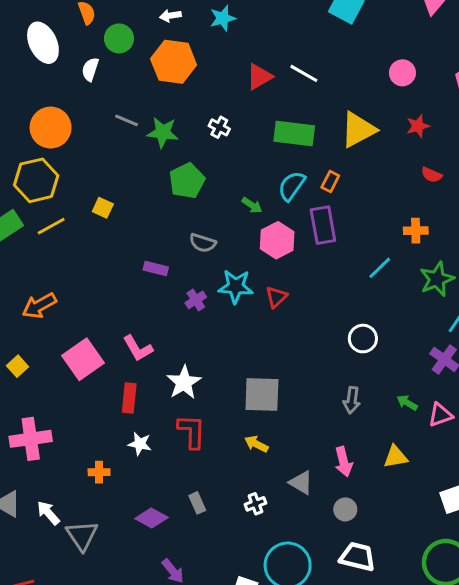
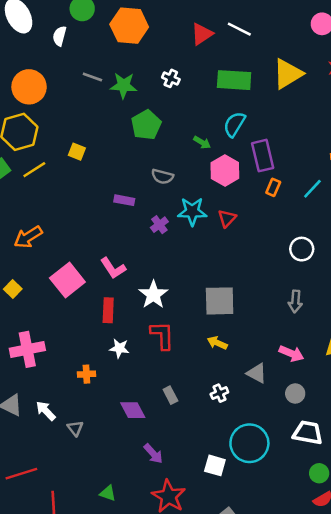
orange rectangle: (330, 181) -> (273, 187), moved
pink arrow: (344, 462) -> (291, 353), turned -50
purple diamond: (151, 518) -> (133, 410), turned 36
gray triangle: (82, 536) -> (75, 428), size x0.6

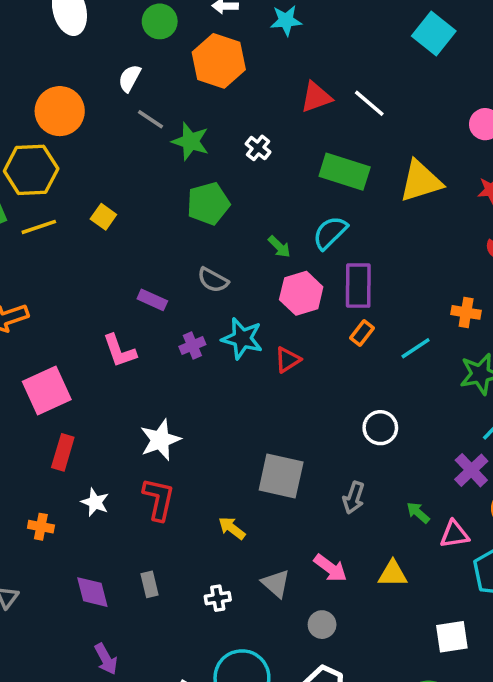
white semicircle: (60, 36) -> (130, 78), moved
pink L-shape: (113, 268) -> (119, 351), moved
gray square: (220, 301) -> (281, 476), moved
red rectangle: (108, 310) -> (63, 452), moved

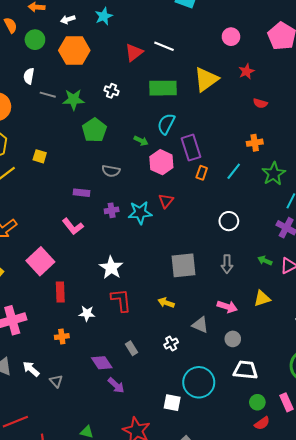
cyan star: (242, 339) -> (140, 213), moved
purple cross: (192, 346) -> (112, 210), turned 32
purple arrow: (106, 659) -> (116, 385), moved

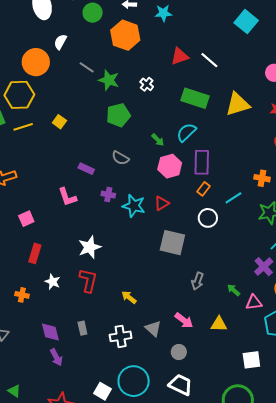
white semicircle: (29, 76) -> (60, 42), moved
white circle: (229, 221) -> (208, 218), moved
pink square: (40, 261) -> (26, 219), size x0.6
gray square: (184, 265) -> (172, 243), moved
white cross: (171, 343) -> (121, 336), size x1.5

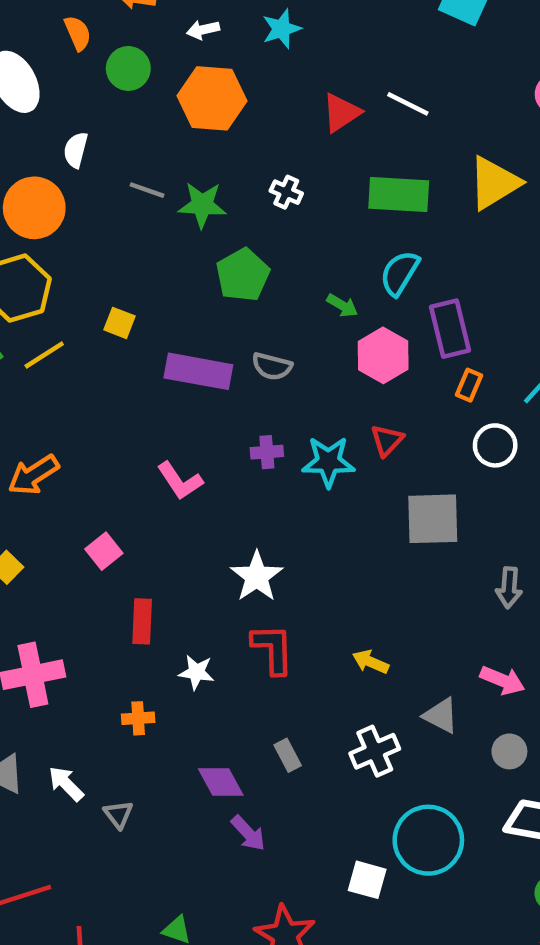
purple rectangle: (86, 169) -> (198, 371), moved, size x1.8

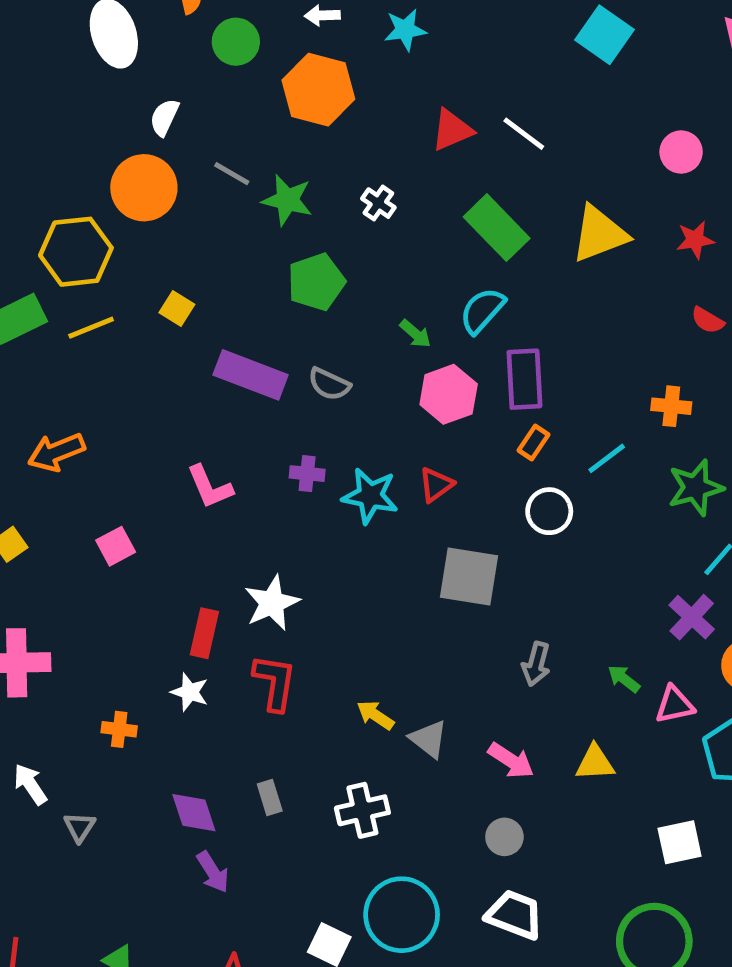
green rectangle: (399, 195) -> (497, 228), turned 32
orange circle: (34, 208) -> (144, 188), moved
red rectangle: (142, 621) -> (204, 633), moved
gray triangle: (441, 716) -> (429, 739), moved

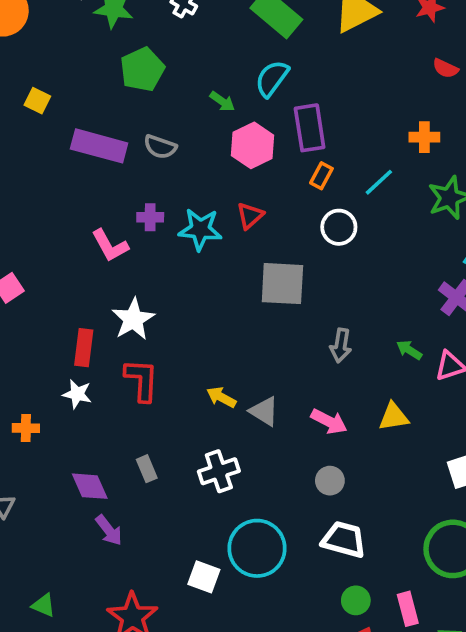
pink L-shape: (210, 487) -> (110, 246), moved

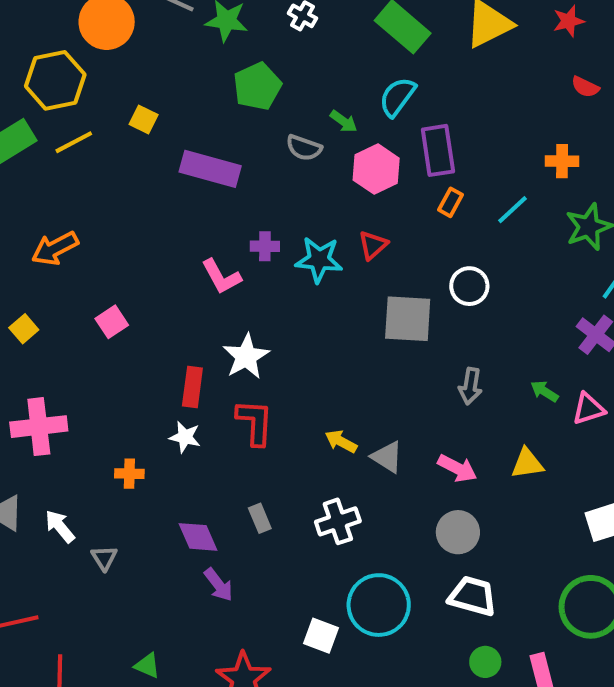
gray semicircle: (160, 147) -> (304, 148), moved
white circle: (339, 227) -> (469, 286), moved
gray circle: (330, 481) -> (458, 532), size x1.4

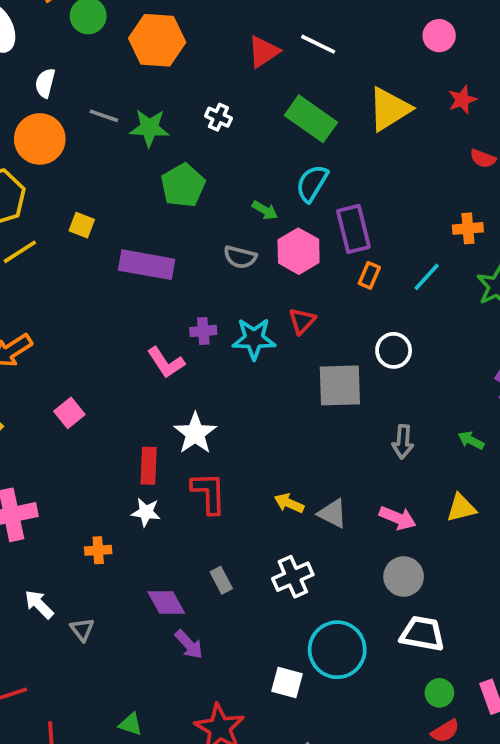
gray semicircle: (304, 148) -> (240, 257), moved

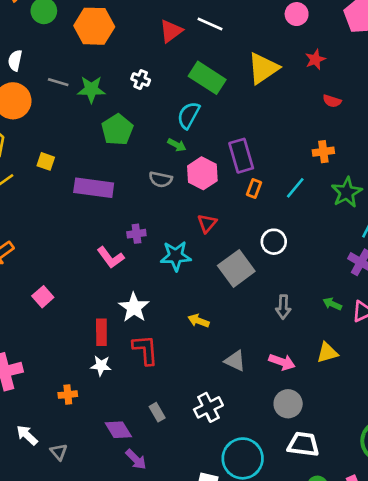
cyan semicircle: (312, 183) -> (189, 115), moved
cyan star: (254, 339) -> (176, 256), moved
gray square: (340, 385) -> (236, 268), turned -32
yellow arrow: (289, 503) -> (199, 321), moved

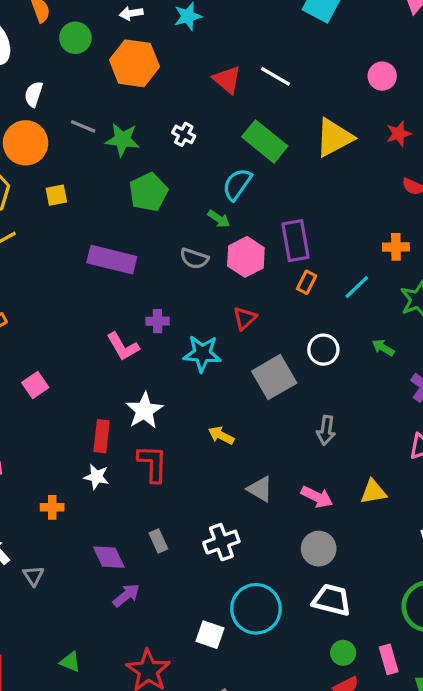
red triangle: (171, 31) -> (227, 80), turned -50
yellow square: (46, 161) -> (56, 195), moved, turned -36
green arrow: (332, 304) -> (383, 348), moved
purple arrow: (136, 459) -> (126, 595), turned -90

